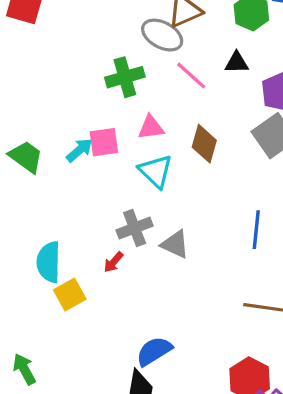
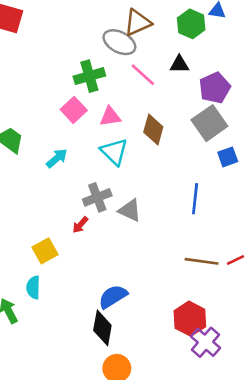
pink square: (104, 142) -> (74, 110), moved, turned -35
cyan arrow: (79, 150) -> (57, 158), moved
cyan semicircle: (49, 262) -> (33, 287), moved, size x0.7

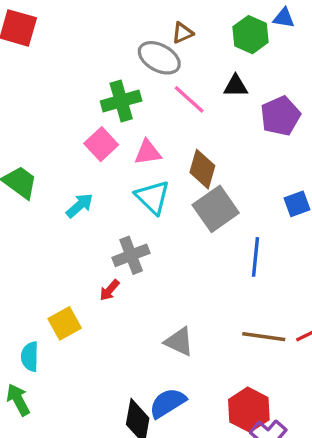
brown triangle: (138, 23) -> (182, 33), size x0.6
gray square: (209, 123) -> (216, 209), moved
gray triangle: (130, 210) -> (179, 342), moved
cyan semicircle: (33, 287) -> (30, 357), moved
blue semicircle: (113, 297) -> (168, 403), moved

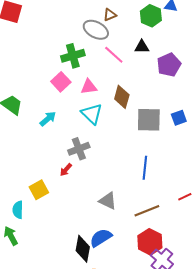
gray square: (216, 209) -> (149, 120), moved, turned 36
blue line: (256, 257) -> (145, 168), moved
brown line: (264, 337) -> (147, 211), moved, turned -30

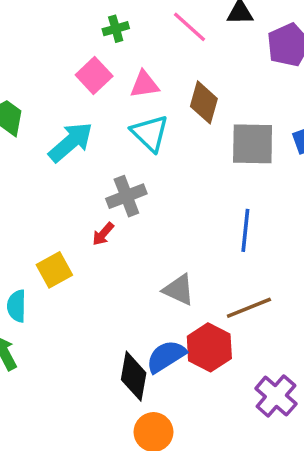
green cross: (73, 56) -> (116, 29), size x0.6
cyan arrow: (48, 119) -> (71, 142), size x1.5
red hexagon: (150, 242) -> (209, 347), moved

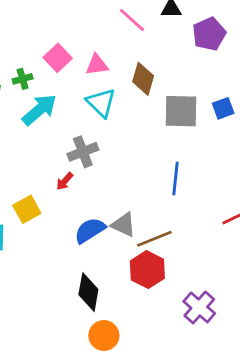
green cross: (116, 29) -> (23, 79), moved
brown line: (249, 308) -> (154, 239), moved
blue semicircle: (166, 356) -> (90, 230), moved

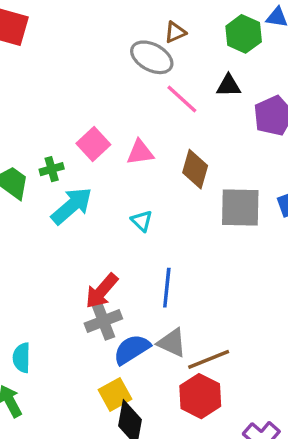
cyan triangle: (101, 103) -> (142, 221), moved, size x0.6
gray cross: (83, 152) -> (103, 321), moved
blue line: (175, 178) -> (167, 288), moved
red arrow: (65, 181) -> (102, 291), size x1.6
yellow square: (27, 209) -> (115, 394), moved

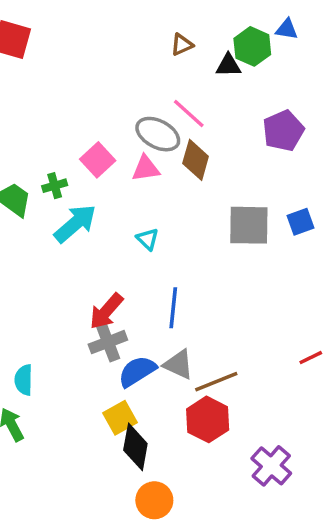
gray ellipse: (152, 57) -> (158, 134), moved
black triangle: (229, 86) -> (228, 65), moved
brown diamond: (195, 169) -> (196, 160), moved

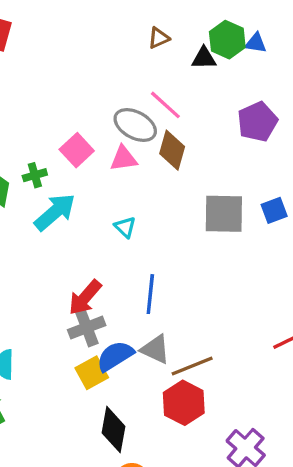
blue triangle: (287, 29) -> (256, 43), moved
yellow square: (120, 418) -> (92, 373), moved

